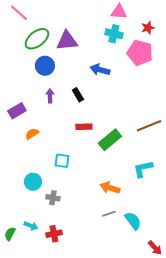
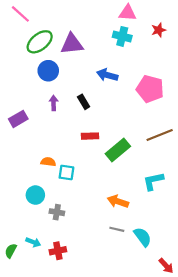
pink pentagon: (140, 53) -> (150, 89), moved
orange semicircle: (32, 134) -> (48, 162), moved, turned 40
gray line: (109, 214) -> (117, 229), turned 32

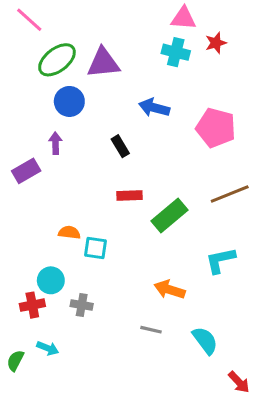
red star: (159, 30) -> (216, 43), moved
purple arrow: (54, 103) -> (55, 143), moved
gray line: (117, 229) -> (151, 330), moved
red cross: (58, 251) -> (32, 305), moved

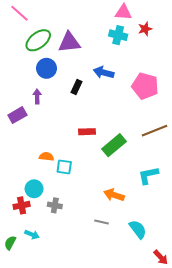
black rectangle: (120, 146) -> (77, 87), moved, turned 56

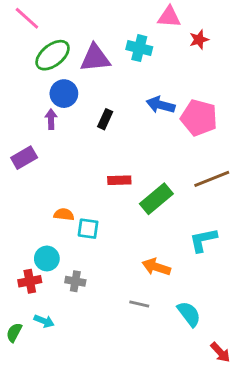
cyan cross: (118, 35) -> (139, 48), moved
blue arrow: (104, 72) -> (161, 105), moved
purple arrow: (37, 96) -> (51, 119), moved

